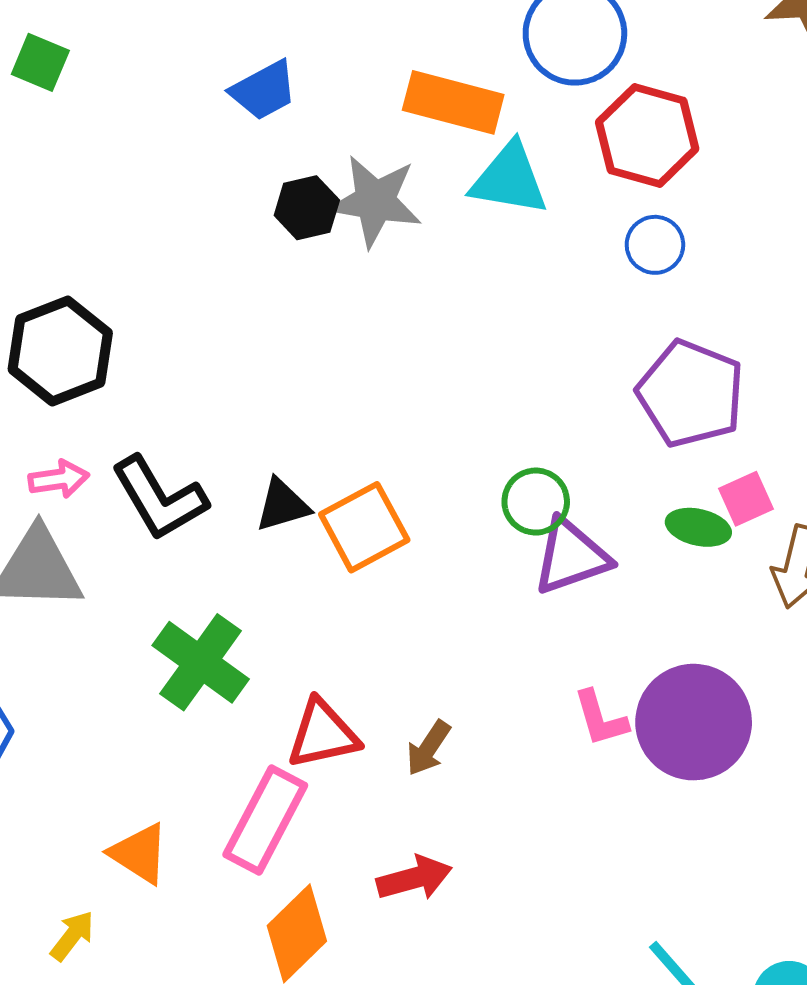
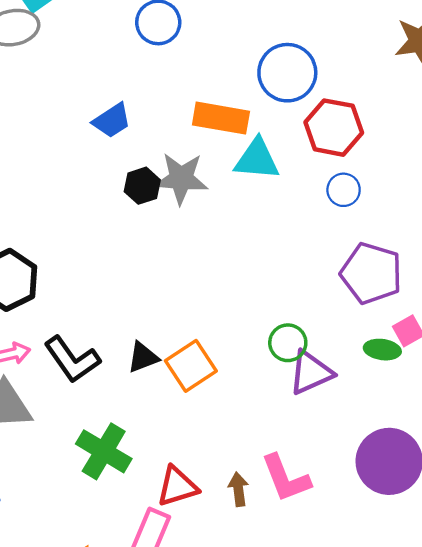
pink L-shape: (600, 718) -> (286, 478), moved, size x1.5
brown arrow: (428, 748) -> (238, 489), turned 144

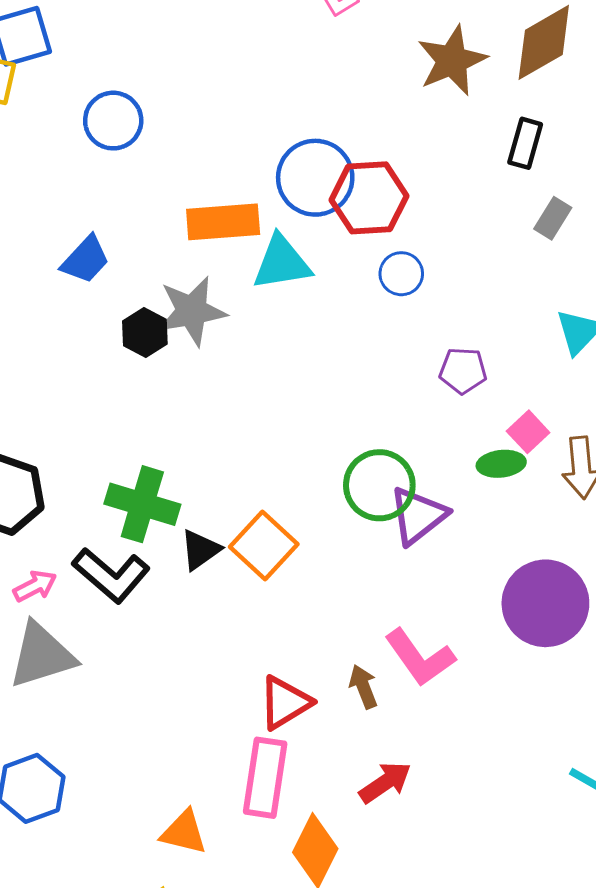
blue circle: (287, 73) -> (315, 178), moved
purple pentagon: (371, 273) -> (463, 371), size x0.6
green circle: (288, 343) -> (379, 485), size x1.4
green cross: (104, 451) -> (142, 504), moved

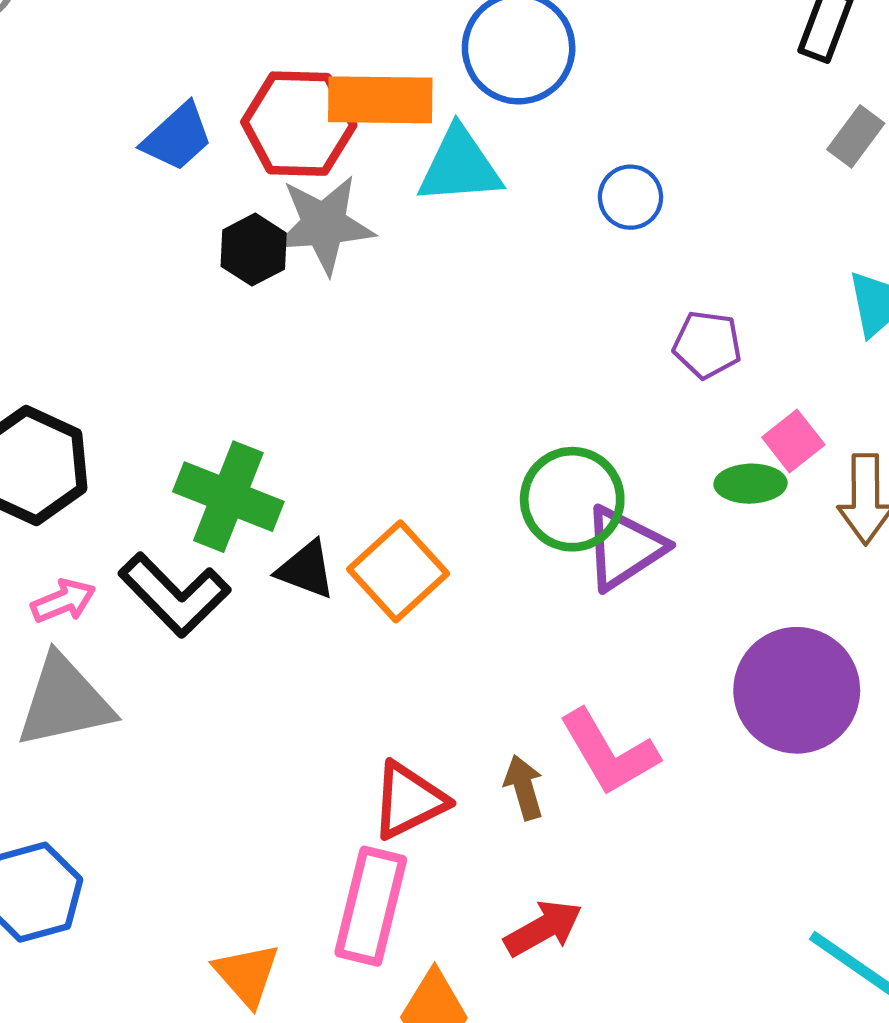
red hexagon: (369, 198) -> (299, 124), moved
black triangle: (200, 550) -> (306, 570), turned 51
orange triangle: (184, 832) -> (247, 975), turned 30

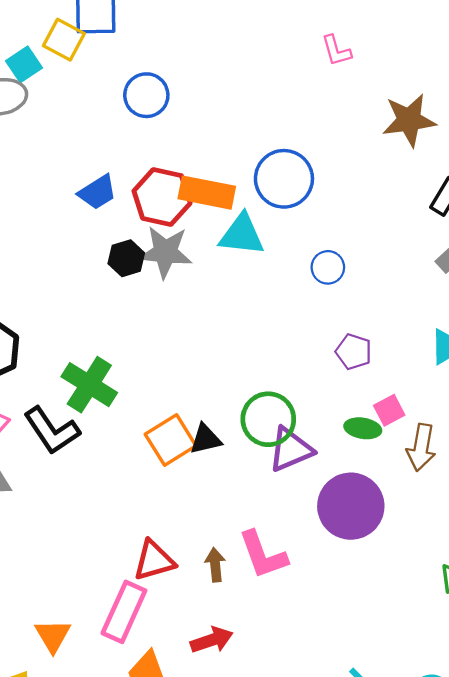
black triangle: (306, 570) -> (206, 439), moved, turned -44
purple circle: (797, 690) -> (351, 506), moved

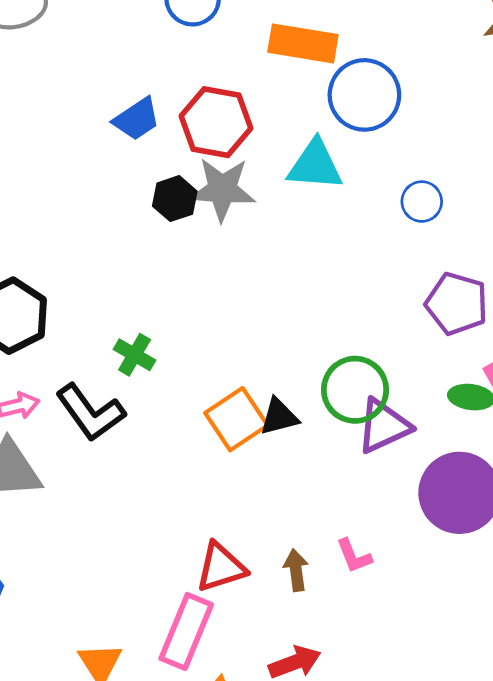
orange rectangle: (207, 193) -> (303, 43), moved
purple pentagon: (354, 352) -> (457, 304), size x1.4
green cross: (89, 385) -> (135, 355), size x0.6
pink L-shape: (263, 555) -> (354, 556), size x0.6

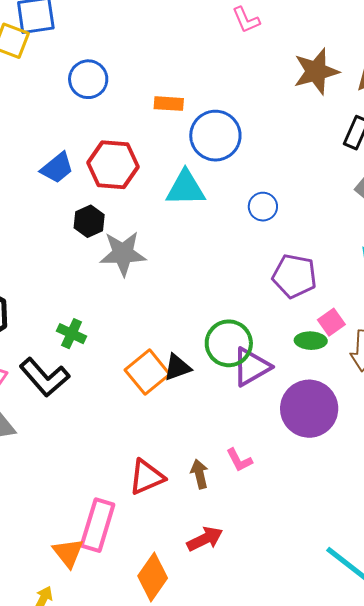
orange rectangle: (303, 43) -> (169, 104), size x0.6
gray star: (222, 189) -> (123, 254), moved
pink rectangle: (186, 631) -> (98, 525), moved

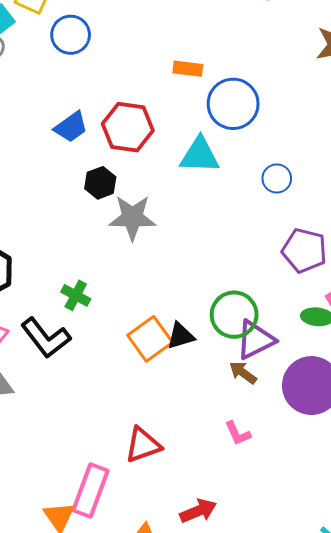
blue circle: (88, 79) -> (71, 35), moved
brown arrow: (199, 474) -> (243, 373), moved, turned -44

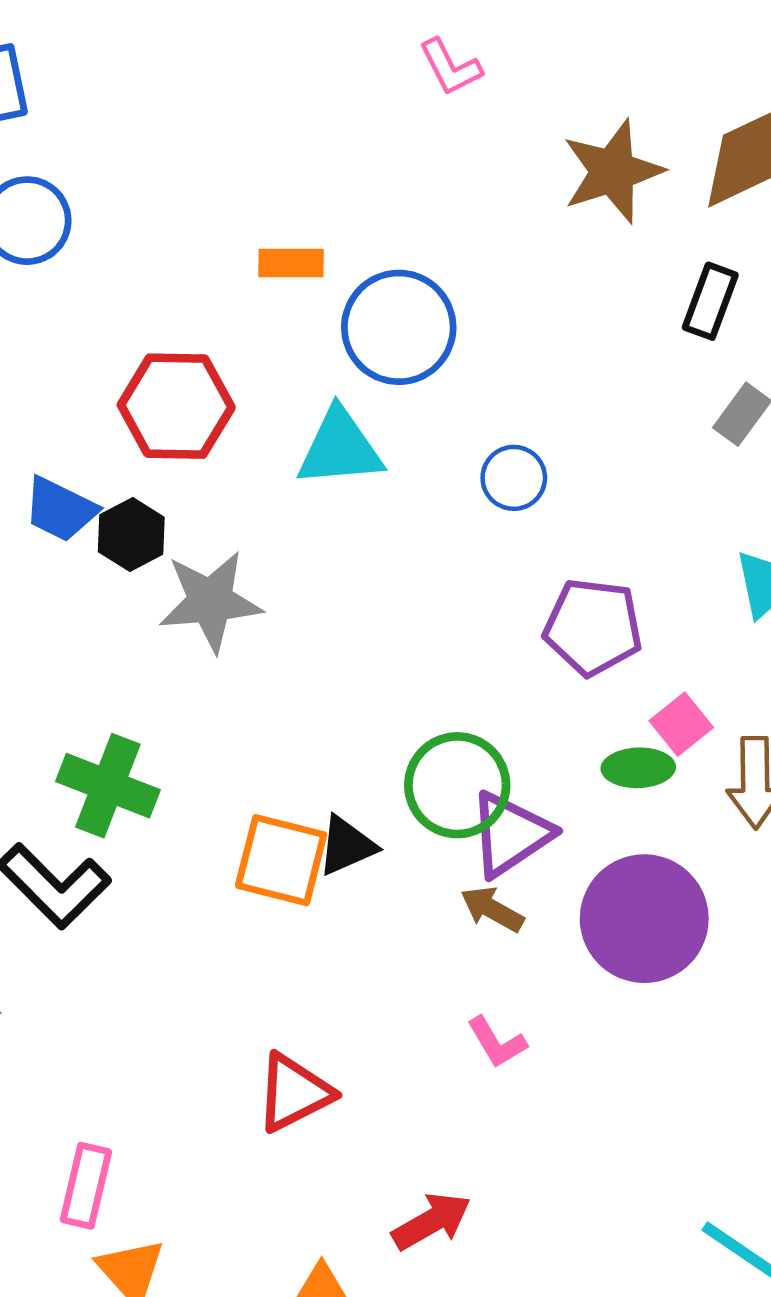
blue trapezoid: (71, 127) -> (60, 509), moved, turned 69
green cross: (76, 295) -> (108, 786), size x1.5
orange square: (150, 339) -> (281, 860), turned -33
pink rectangle: (91, 491) -> (86, 1186), moved, size x0.7

